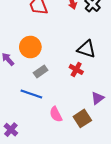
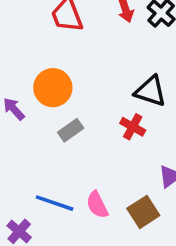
blue line: (31, 94) -> (55, 203), moved

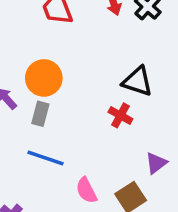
gray rectangle: (71, 130) -> (40, 114), moved, turned -40
blue line: (55, 203) -> (46, 158), moved

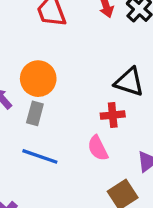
red cross: (120, 115) -> (113, 115), turned -35
pink semicircle: (86, 190) -> (98, 148), moved

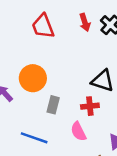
gray rectangle: (35, 113) -> (53, 105), moved

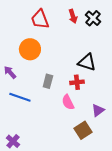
orange circle: (33, 78) -> (30, 49), moved
blue line: (34, 138) -> (20, 97), moved

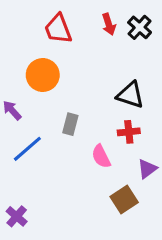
red cross: (77, 82) -> (129, 132), moved
blue line: (20, 97) -> (27, 149), turned -60

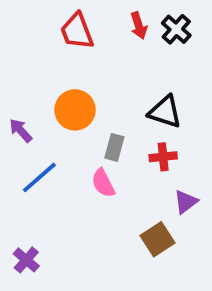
orange circle: (43, 75) -> (75, 110), moved
gray rectangle: (70, 124) -> (114, 147), moved
pink semicircle: (101, 156) -> (103, 183), moved

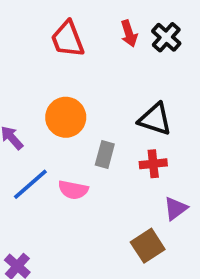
pink semicircle: (103, 183) -> (73, 190), moved, turned -52

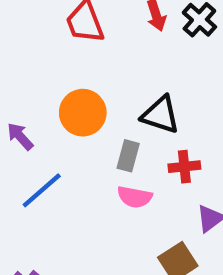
black triangle: (155, 119) -> (161, 115), moved
pink semicircle: (73, 190) -> (135, 197), moved

